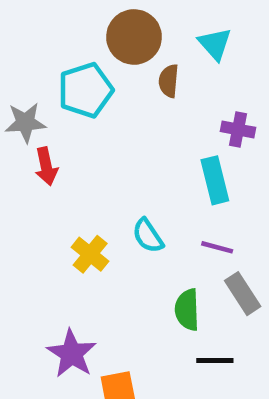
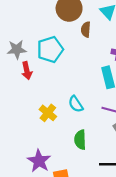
cyan pentagon: (85, 90) -> (50, 49), moved
green semicircle: (187, 310) -> (80, 140), moved

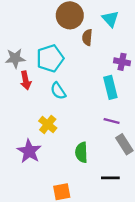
cyan semicircle: (76, 104) -> (58, 91), moved
purple star: (39, 161) -> (29, 151), moved

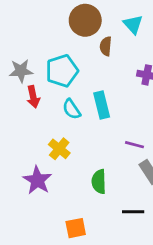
cyan rectangle: (110, 87) -> (102, 105), moved

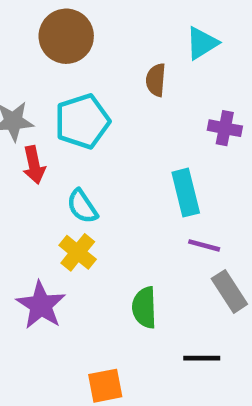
brown circle: (85, 20) -> (66, 36), moved
cyan triangle: (133, 24) -> (202, 43), turned 40
cyan rectangle: (102, 105) -> (186, 193), moved
cyan semicircle: (72, 109) -> (82, 206), moved

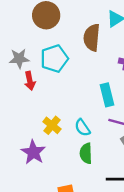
brown semicircle: (156, 80) -> (92, 37), size x1.6
cyan semicircle: (82, 206) -> (82, 128), moved

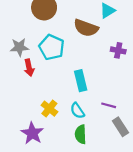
brown semicircle: (92, 37) -> (86, 28), turned -75
cyan pentagon: (54, 59) -> (52, 47), turned -30
cyan rectangle: (107, 95) -> (81, 81), moved

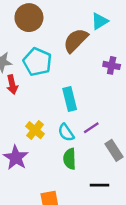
brown semicircle: (86, 28) -> (76, 40), turned 115
purple line: (109, 105) -> (91, 128), moved, turned -48

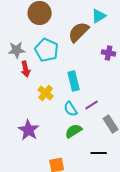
yellow cross: (35, 130) -> (46, 93), moved
green semicircle: (70, 159) -> (74, 131), turned 60

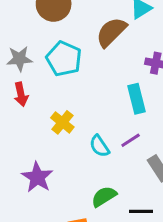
red arrow: (26, 69) -> (21, 94), moved
cyan rectangle: (74, 81) -> (136, 99), moved
green semicircle: (74, 131) -> (104, 196), moved

